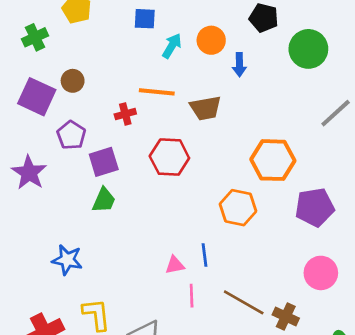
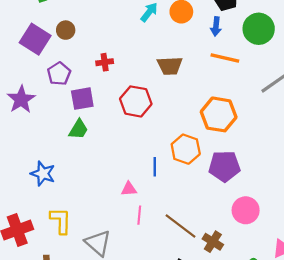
blue arrow: (239, 65) -> (216, 26), moved
orange line: (157, 92) -> (225, 58), moved
purple pentagon: (315, 207) -> (224, 166), moved
blue line: (204, 255) -> (155, 167), moved

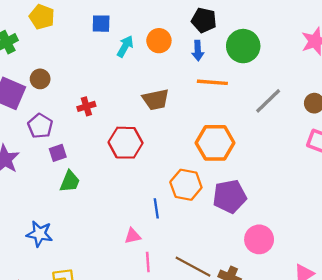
purple square: (82, 99) -> (58, 153), moved, size x0.7

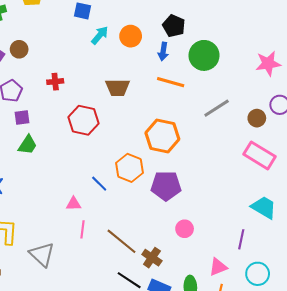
blue line: (156, 208) -> (99, 184), turned -48
pink circle: (259, 239) -> (185, 229), size x0.7

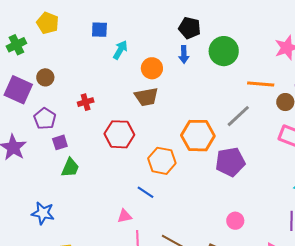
orange circle: (131, 36) -> (152, 68), moved
orange line: (171, 82) -> (261, 84), moved
gray line: (217, 108) -> (238, 116), moved
orange hexagon: (129, 168) -> (162, 161), moved
purple pentagon: (166, 186) -> (230, 162), moved

